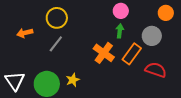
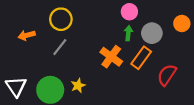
orange circle: (166, 13) -> (182, 23), moved
gray circle: (152, 36) -> (152, 33), moved
red semicircle: (156, 70) -> (167, 75), turned -75

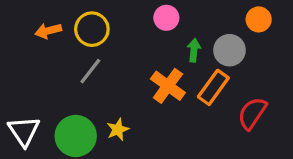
pink circle: (129, 12) -> (166, 18), moved
orange circle: (182, 23) -> (259, 19), moved
orange arrow: (27, 35) -> (48, 31), moved

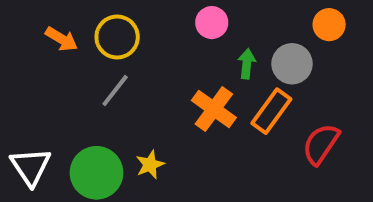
orange arrow: (48, 31) -> (62, 39), turned -135

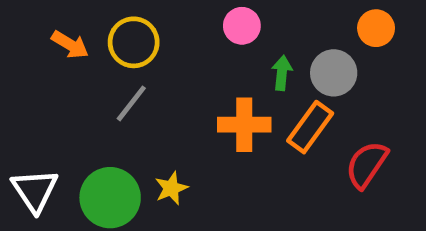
orange cross: (214, 109) -> (244, 125), turned -36

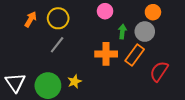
orange circle: (376, 28) -> (153, 12), moved
orange arrow: (70, 45) -> (31, 19), turned -91

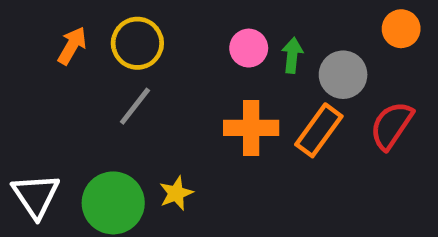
pink circle: (105, 11) -> (249, 48), moved
orange circle: (153, 12) -> (401, 29), moved
green arrow: (122, 32) -> (292, 55), moved
red semicircle: (159, 71) -> (391, 125), moved

